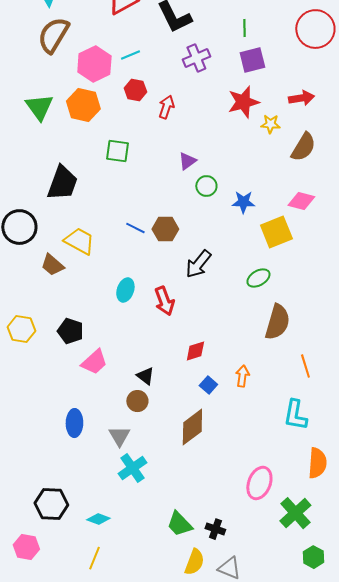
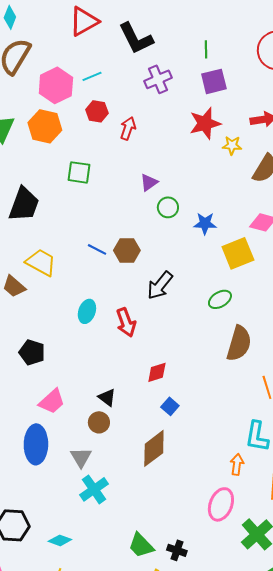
pink trapezoid: (94, 362) -> (52, 401), moved
orange arrow: (242, 376) -> (237, 464), moved
blue ellipse: (74, 423) -> (36, 444), size x1.4

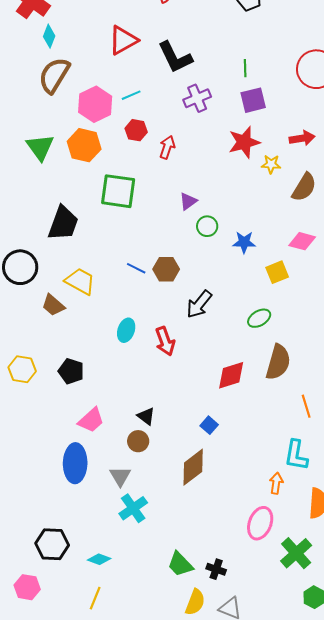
green square: (79, 172) -> (118, 191), size x1.5
yellow square: (238, 253) -> (277, 272), size x0.7
red diamond: (157, 372) -> (231, 375), moved, size x1.4

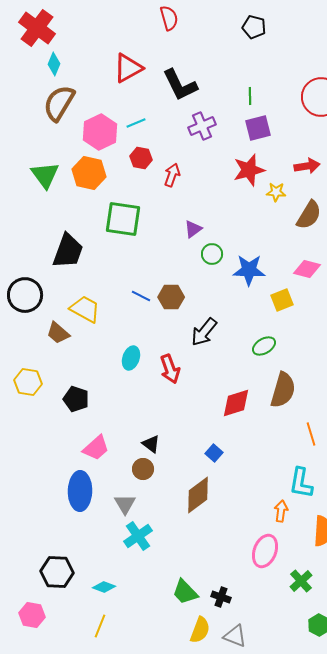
blue star: (244, 242) -> (249, 270), size x1.4
yellow hexagon: (22, 369) -> (28, 382), moved
green cross: (296, 553) -> (301, 581), size x0.7

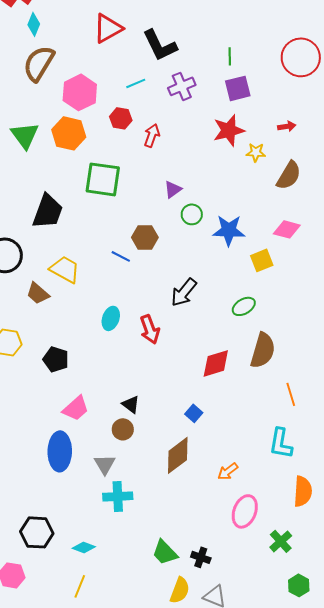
cyan line: (136, 123) -> (136, 83), moved
red arrow: (307, 166) -> (287, 126), size x0.7
brown hexagon: (171, 297) -> (145, 237), moved
orange arrow: (281, 511) -> (228, 471), moved, turned -135
cyan cross: (138, 536) -> (118, 496), turned 32

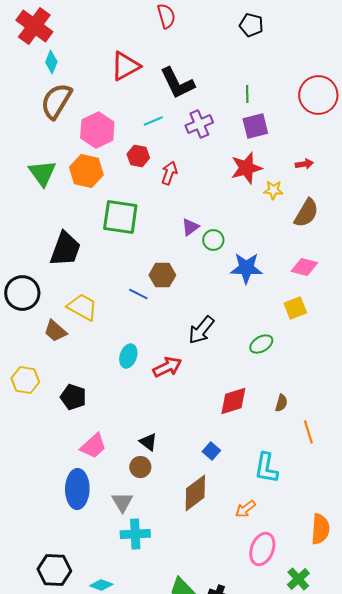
green circle: (192, 214) -> (213, 240), moved
yellow square: (262, 260) -> (295, 308), moved
red arrow: (150, 329) -> (167, 367), turned -96
brown semicircle: (263, 350) -> (281, 403), moved, size x0.5
cyan L-shape: (281, 443) -> (266, 468), moved

